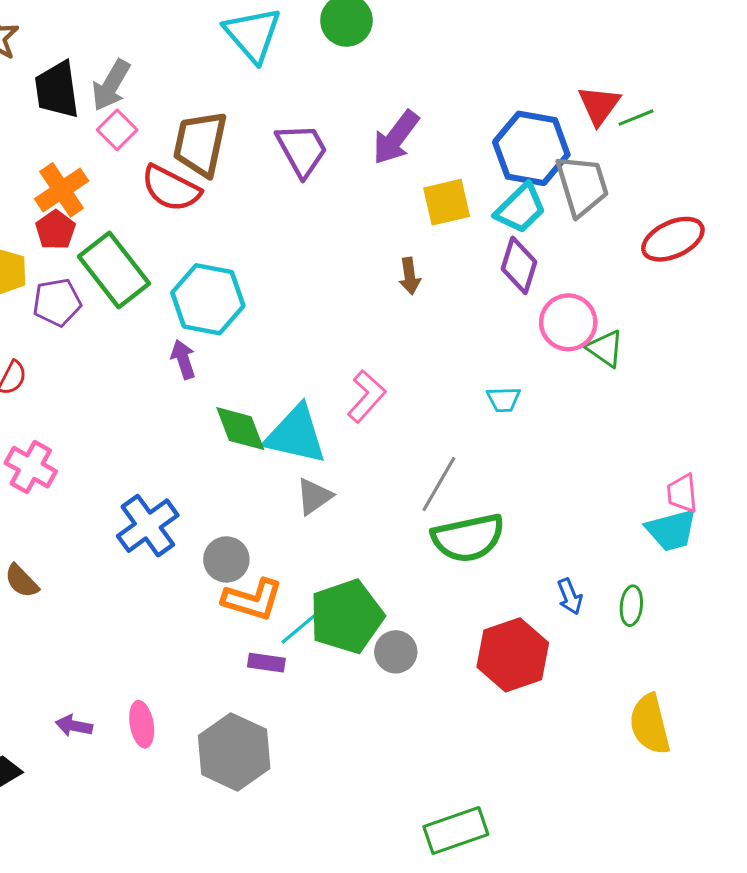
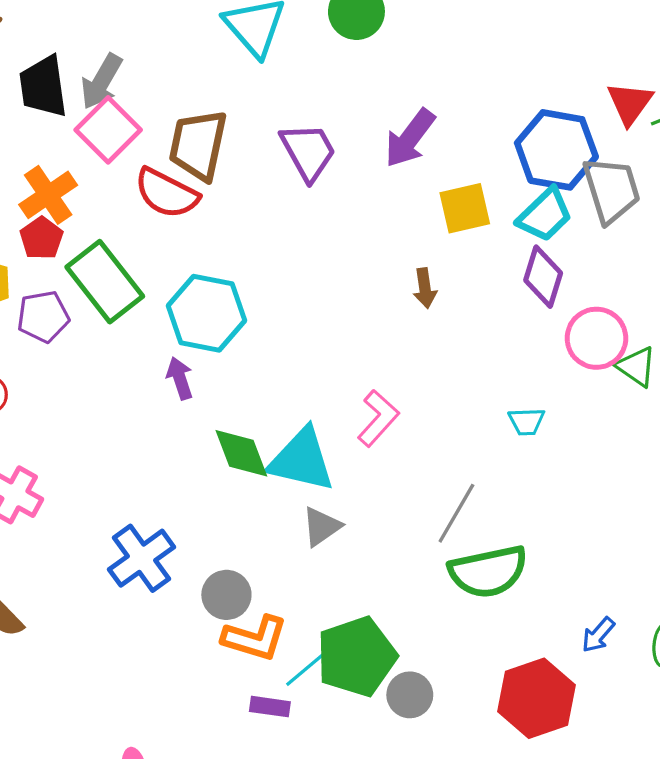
pink square: (117, 130) -> (108, 130), size x1.5
blue arrow: (570, 596) -> (598, 635), turned 63

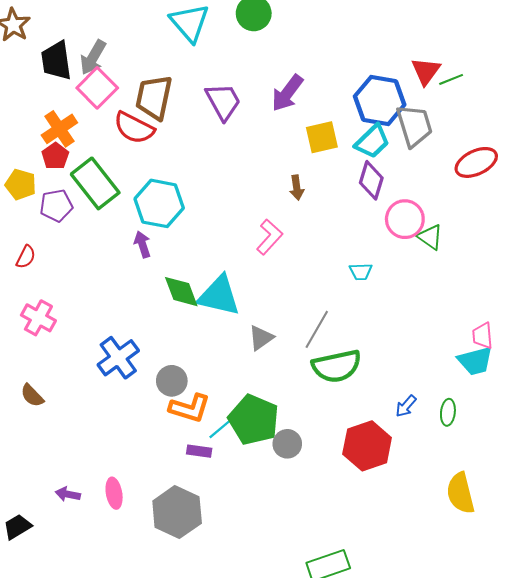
pink L-shape: (378, 418) -> (269, 237), moved
gray triangle: (321, 527) -> (261, 338), moved
green pentagon: (356, 657) -> (254, 420), turned -30

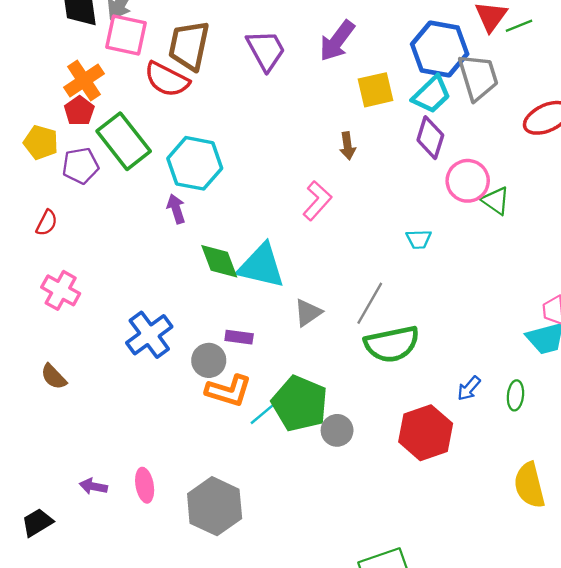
pink square: (97, 88) -> (126, 35), turned -33
purple rectangle: (199, 451) -> (239, 337), moved

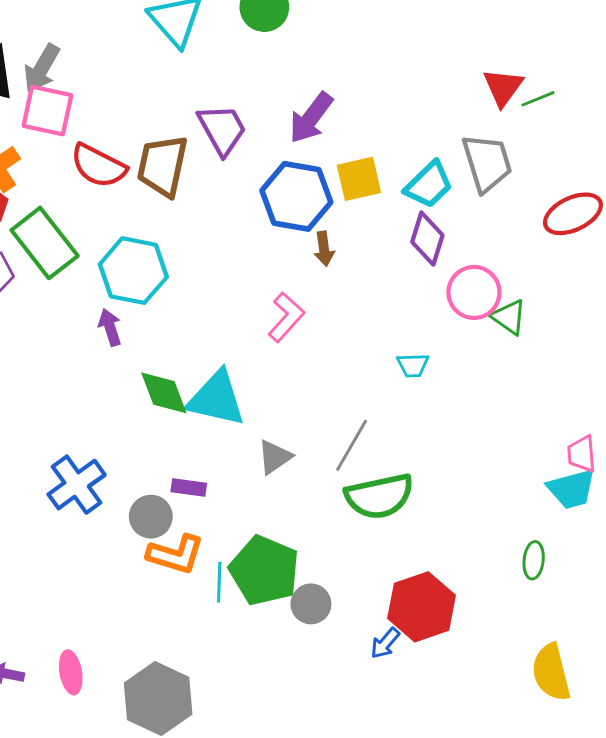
brown trapezoid: (189, 46) -> (162, 166), moved
blue hexagon: (440, 49) -> (296, 196), moved
blue arrow: (469, 388) -> (385, 643), moved
cyan line: (264, 413) -> (219, 582), turned -48

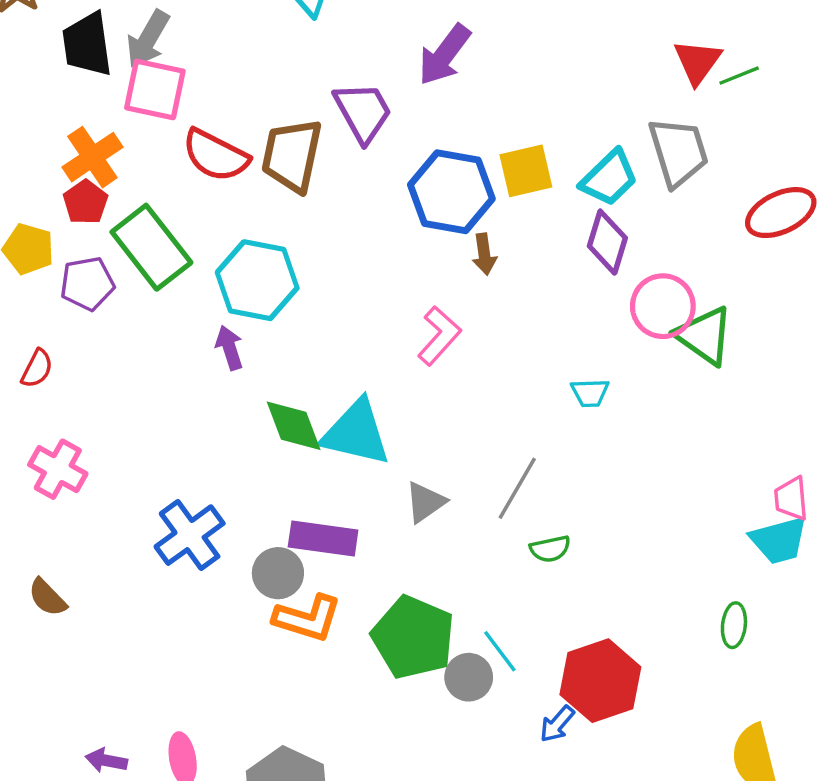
purple arrow: (311, 118) -> (444, 55), moved
green triangle: (509, 317) -> (704, 336), size x1.4
purple rectangle: (189, 487) -> (323, 538), size x1.6
green semicircle: (379, 496) -> (550, 549), size x0.5
cyan line: (219, 582) -> (500, 651), moved, turned -39

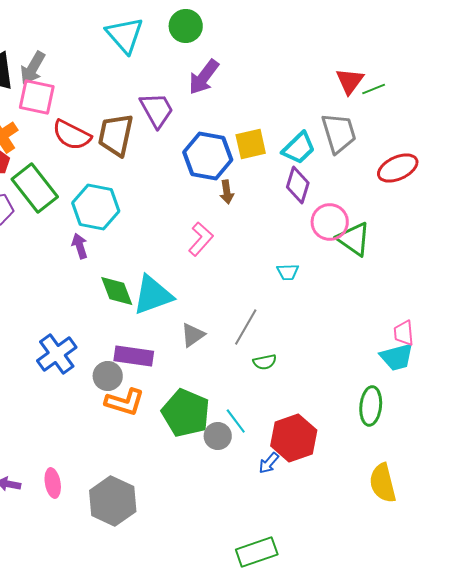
cyan triangle: (356, 433) -> (153, 295), turned -33
green ellipse: (734, 625) -> (371, 406), size x1.5

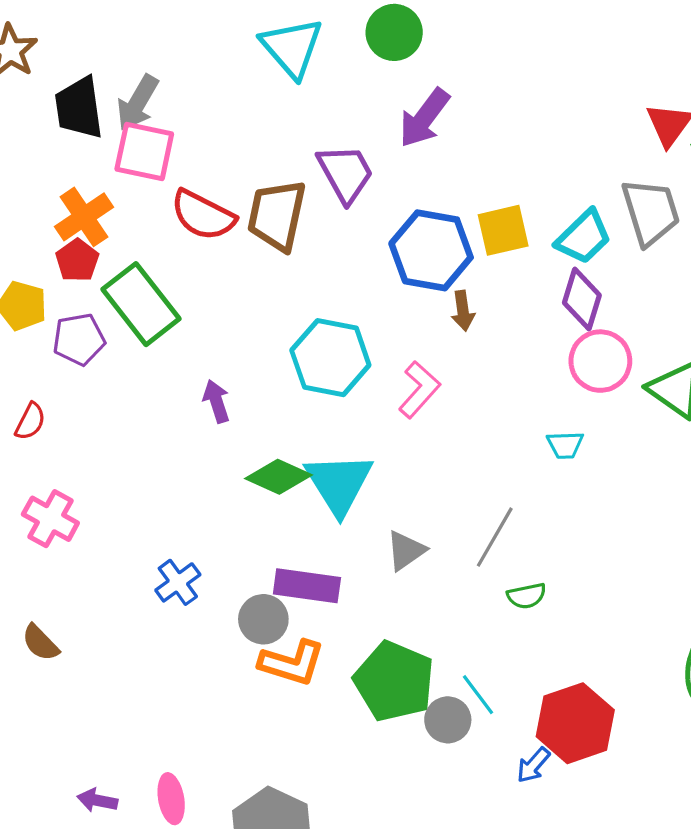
cyan hexagon: (96, 207) -> (330, 358), moved
pink circle: (330, 222) -> (600, 361), moved
green diamond: (117, 291) -> (278, 477), turned -45
cyan triangle: (153, 295) -> (339, 483), turned -42
blue cross: (57, 354) -> (178, 582), size x0.7

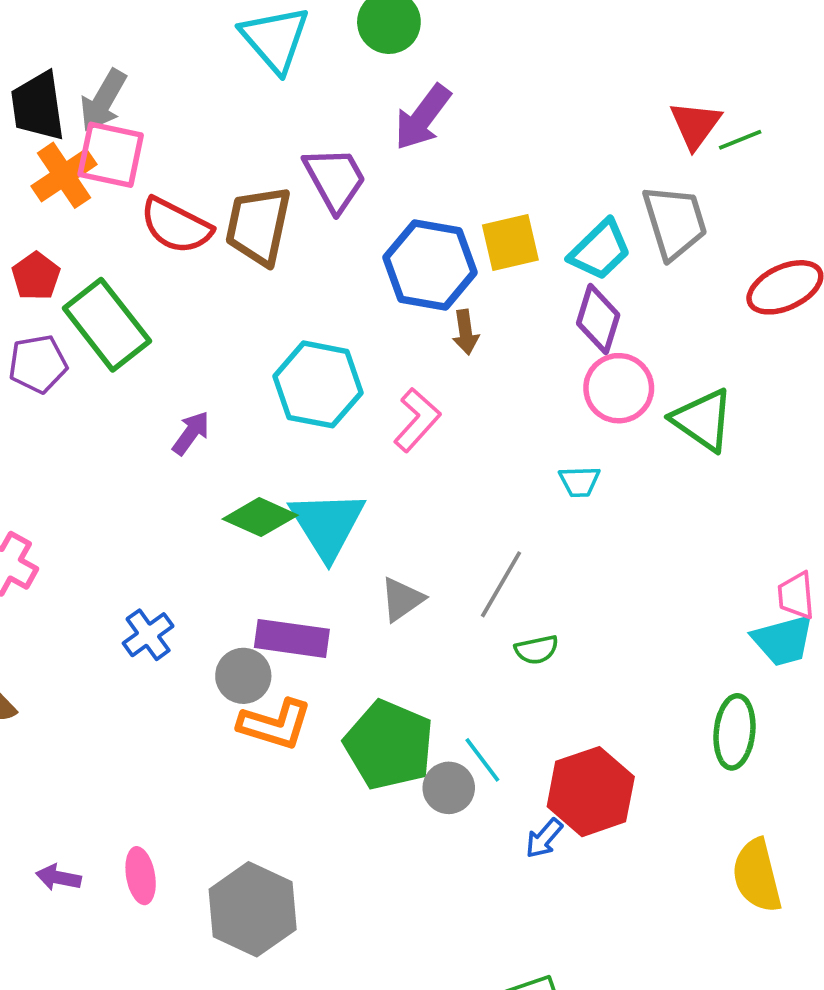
orange cross: (84, 217) -> (64, 175), moved
purple arrow: (216, 401) -> (191, 433), turned 54

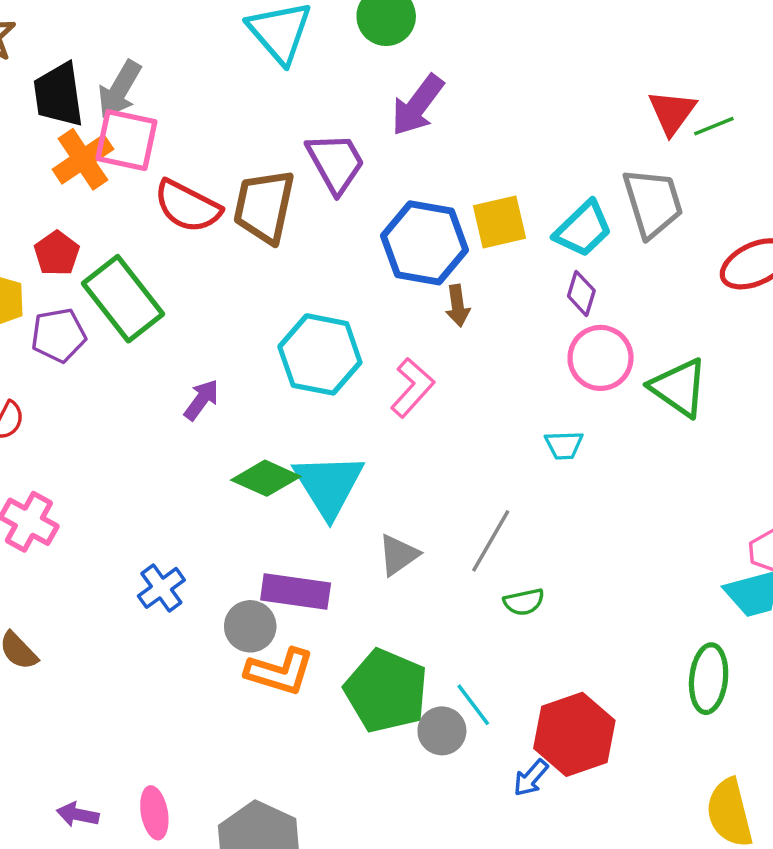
purple diamond: (598, 319) -> (581, 293), size x0.7

